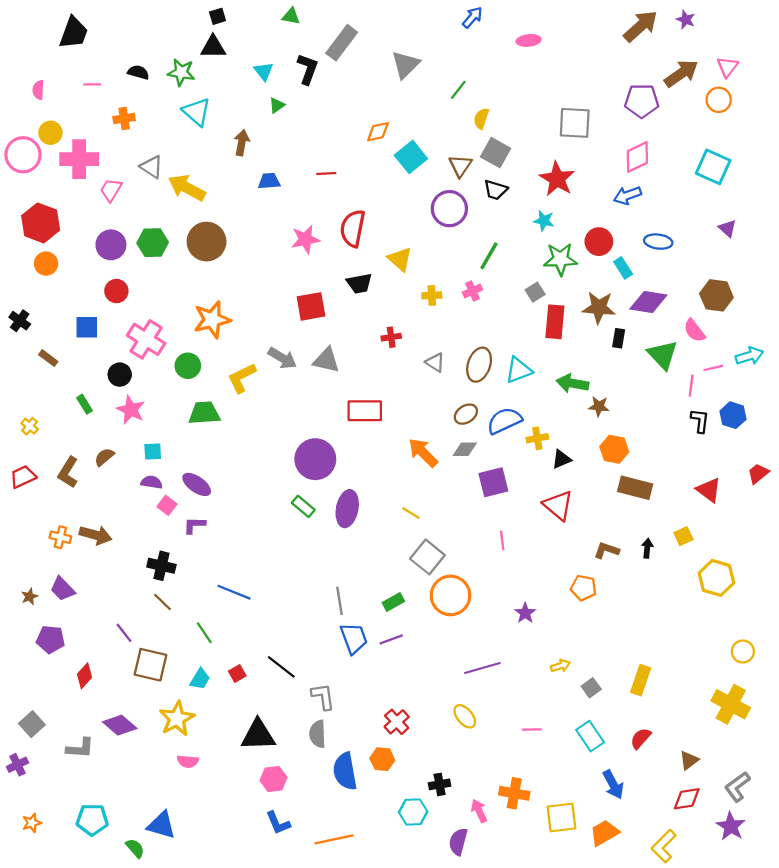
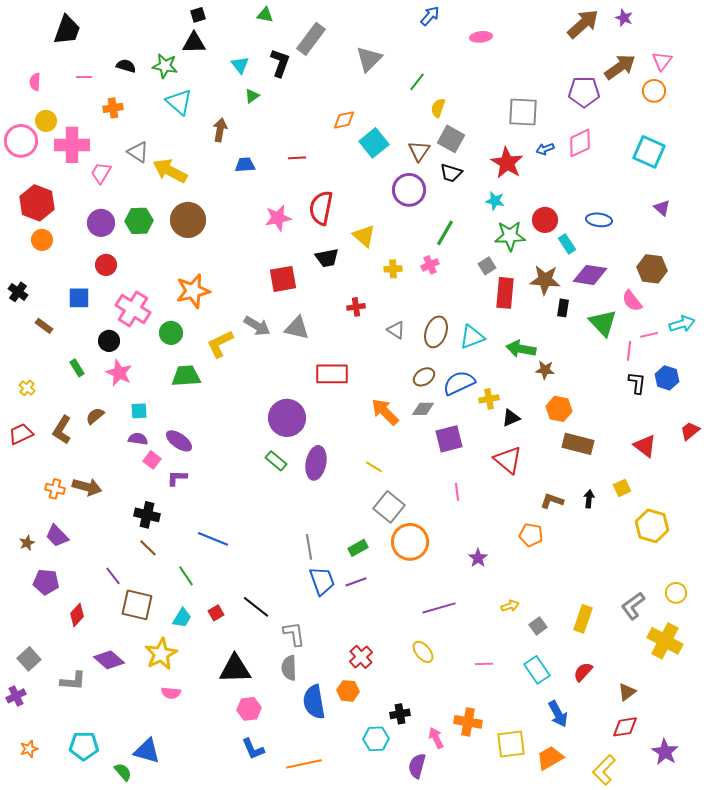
blue arrow: (627, 195) -> (545, 149), moved, size x0.7
gray L-shape: (737, 787) -> (633, 606), moved

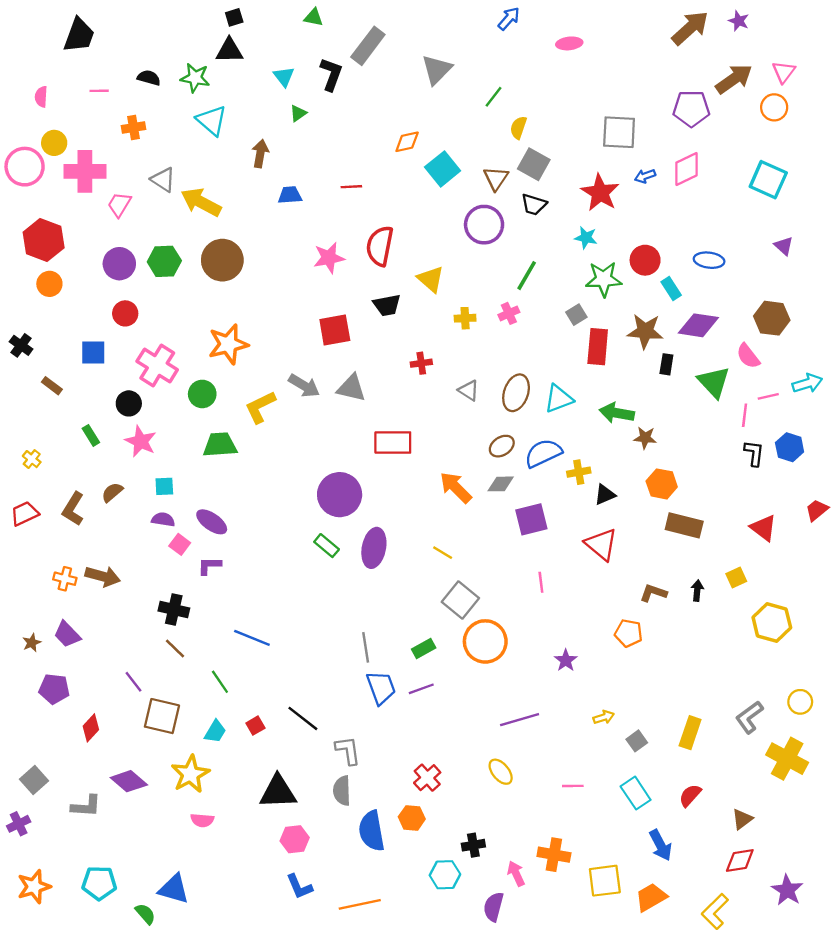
orange star: (29, 749) -> (34, 887), size x1.6

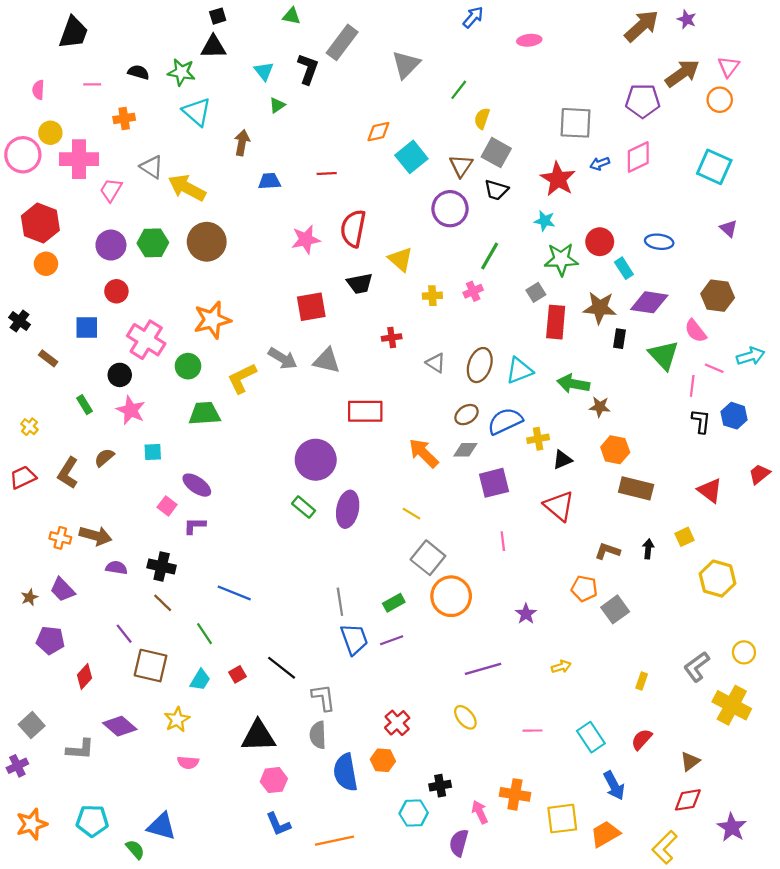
pink line: (768, 396) -> (714, 368), turned 36
purple semicircle: (163, 519) -> (116, 568), moved
yellow rectangle: (690, 733) -> (642, 681), size x0.6
gray square: (637, 741) -> (615, 609), moved, size x1.4
yellow star: (190, 774) -> (177, 720), size x0.7

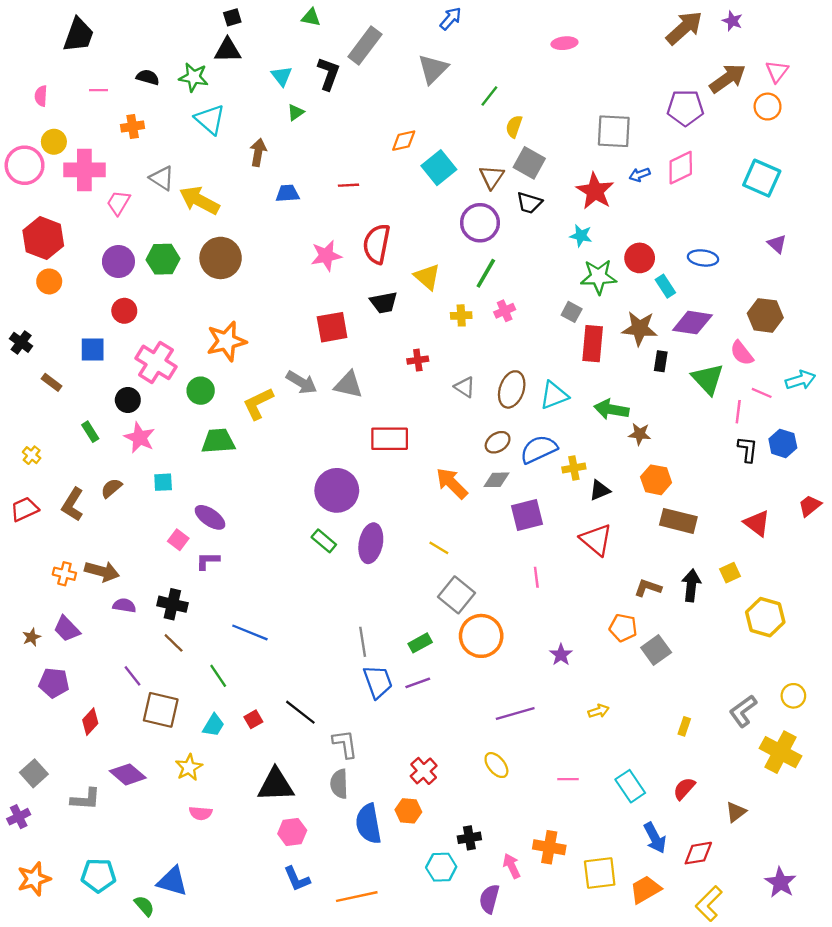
blue arrow: (473, 17) -> (451, 19), moved
green line: (490, 256) -> (486, 273), moved
gray square: (536, 292) -> (572, 312), turned -30
black arrow: (648, 549) -> (691, 585), size x1.5
red diamond: (688, 800) -> (698, 853), moved

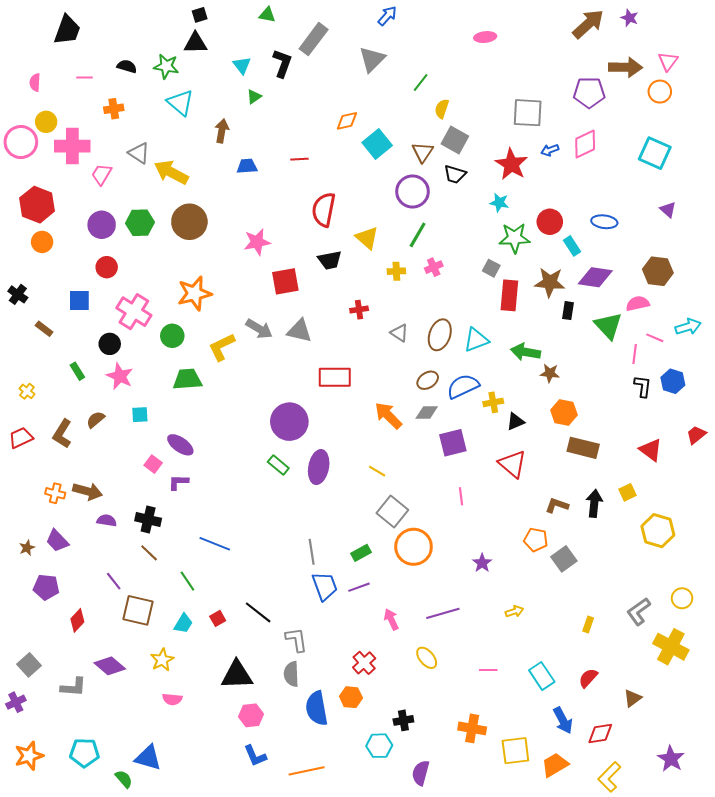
brown arrow: (728, 78) -> (625, 67), turned 36
pink star: (326, 256) -> (257, 242), moved
pink semicircle: (742, 353) -> (638, 304), turned 115
pink arrow: (512, 866) -> (391, 619), moved

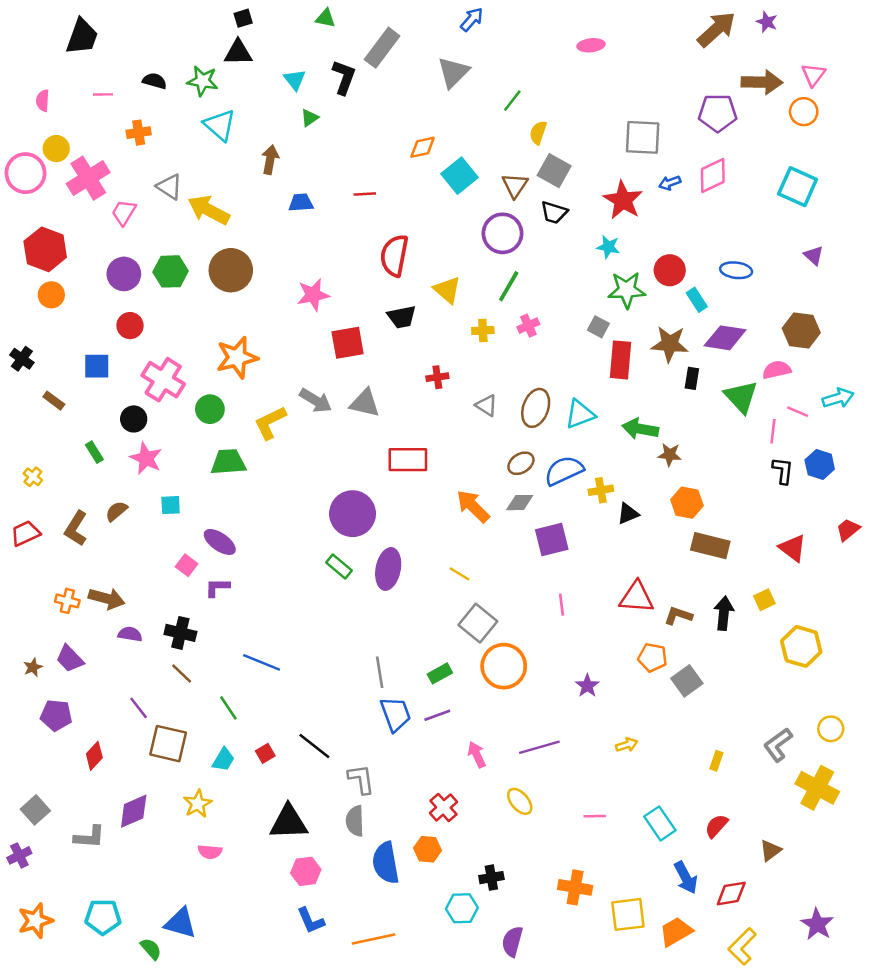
pink cross: (72, 146) -> (88, 178), turned -32
red triangle: (512, 464) -> (637, 597), moved, turned -36
purple diamond: (110, 666) -> (134, 811), turned -64

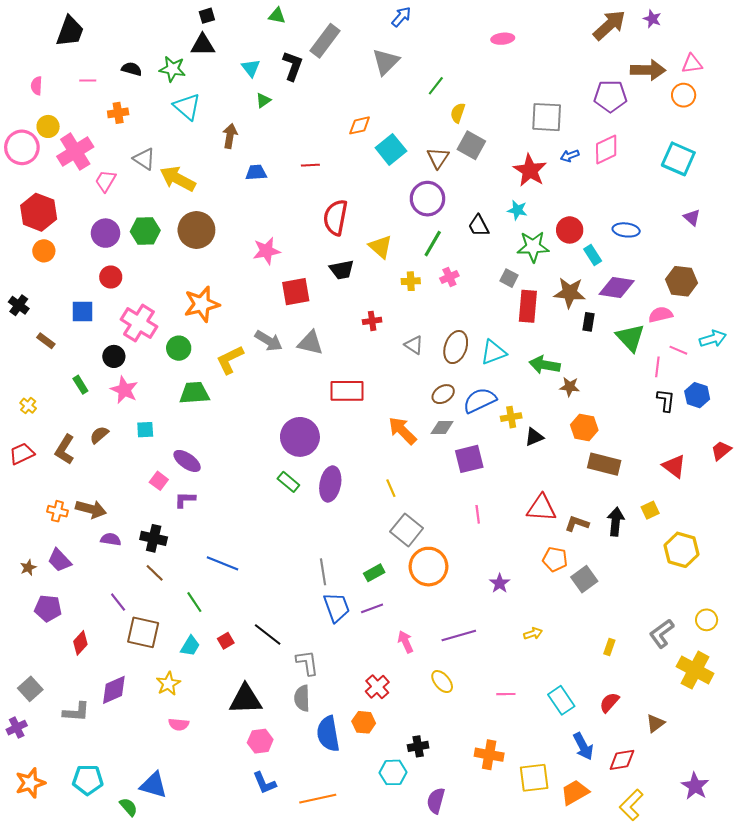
pink triangle: (814, 75) -> (692, 64), turned 45
black trapezoid: (554, 212) -> (479, 226), moved, turned 45
yellow line: (459, 574) -> (391, 488), turned 36

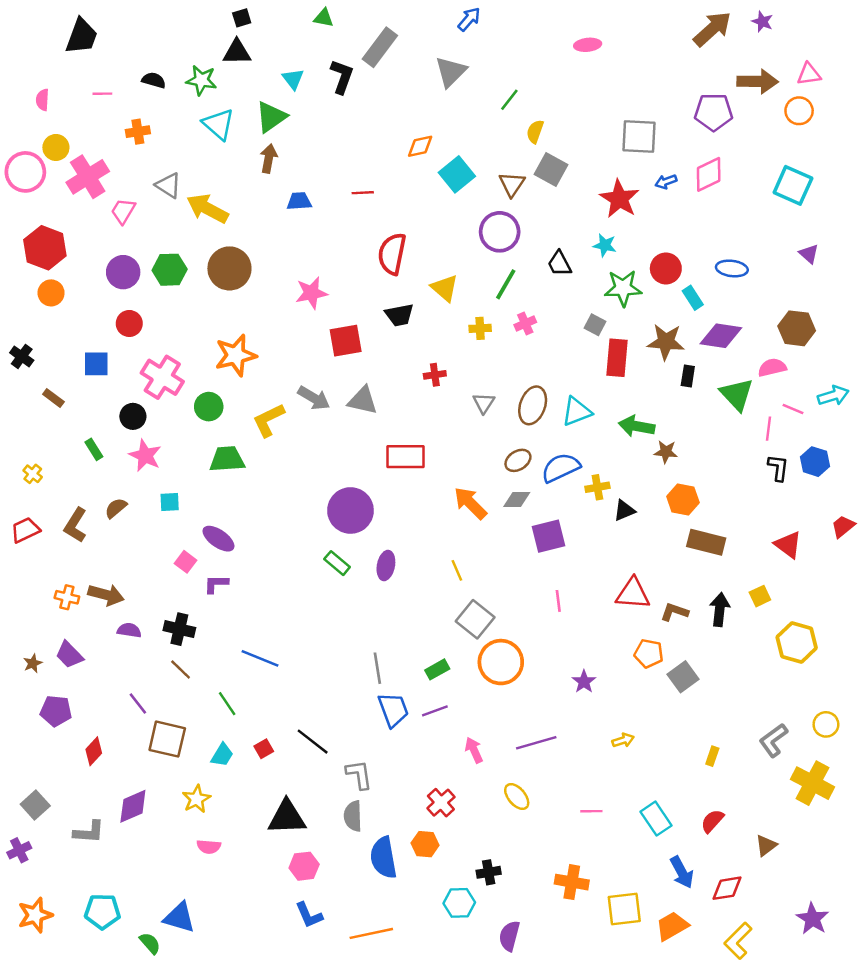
green triangle: (263, 100) -> (271, 117), moved, size x1.8
gray triangle: (414, 345) -> (484, 403), turned 30
purple ellipse: (330, 484) -> (386, 565), size x0.7

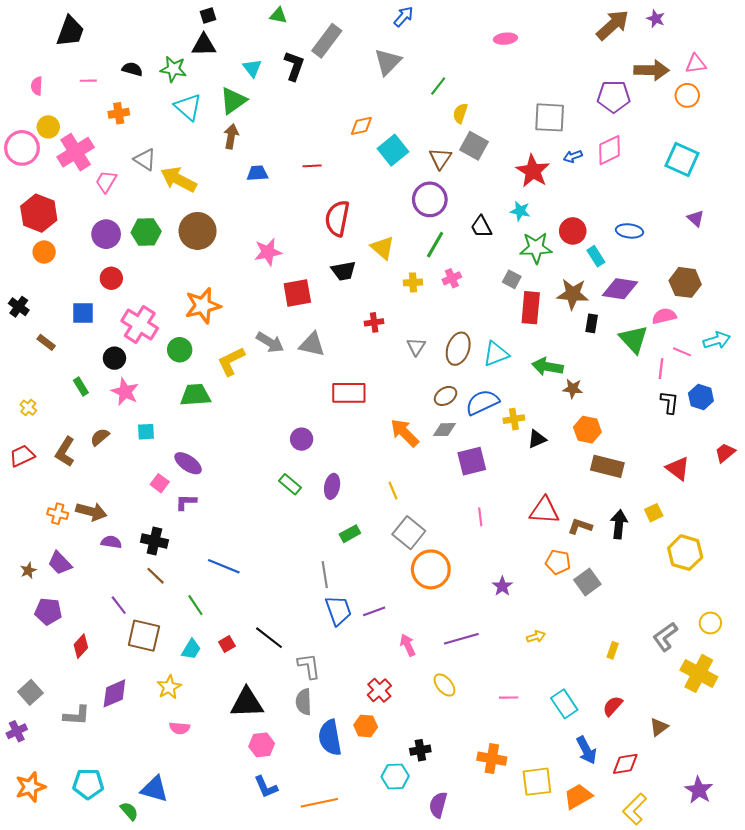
purple circle: (350, 510) -> (302, 439), size x0.6
green rectangle: (437, 669) -> (350, 534), moved

